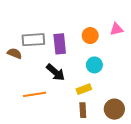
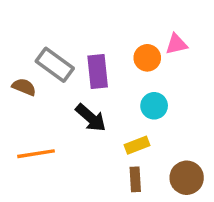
pink triangle: (116, 29) -> (176, 44), moved
gray rectangle: (33, 40) -> (55, 65), turned 40
orange line: (35, 94) -> (36, 154), moved

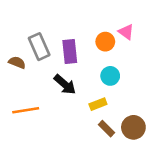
pink triangle: (176, 44) -> (126, 32), turned 49
gray rectangle: (55, 65) -> (39, 47), turned 30
brown rectangle: (135, 179) -> (107, 129), moved, turned -42

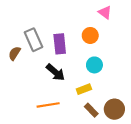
pink triangle: (126, 32) -> (105, 12), moved
brown semicircle: (17, 62) -> (14, 53), turned -80
orange line: (26, 110) -> (48, 105), moved

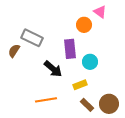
orange circle: (90, 35) -> (84, 25), moved
gray rectangle: (33, 40) -> (32, 38), turned -40
purple rectangle: (60, 44) -> (70, 49), moved

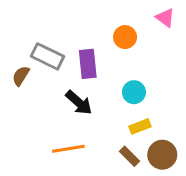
pink triangle: (100, 12) -> (165, 18), moved
purple rectangle: (70, 49) -> (88, 64), moved
yellow rectangle: (80, 85) -> (140, 126), moved

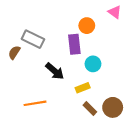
purple rectangle: (88, 64) -> (74, 44), moved
yellow rectangle: (140, 126) -> (83, 88), moved
orange line: (68, 149) -> (35, 103), moved

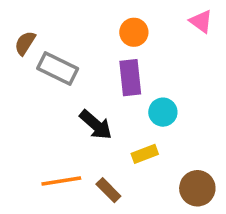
orange circle: (87, 26) -> (134, 32), moved
brown semicircle: (14, 53) -> (25, 43), moved
brown rectangle: (90, 108) -> (108, 190), moved

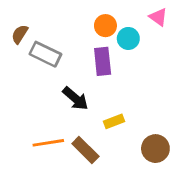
cyan circle: (163, 112) -> (128, 38), moved
brown rectangle: (108, 190) -> (85, 150), size x1.4

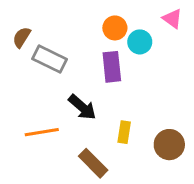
yellow rectangle: (114, 121) -> (124, 132), turned -60
orange line: (48, 143) -> (42, 132), moved
brown circle: (155, 149) -> (169, 145), moved

